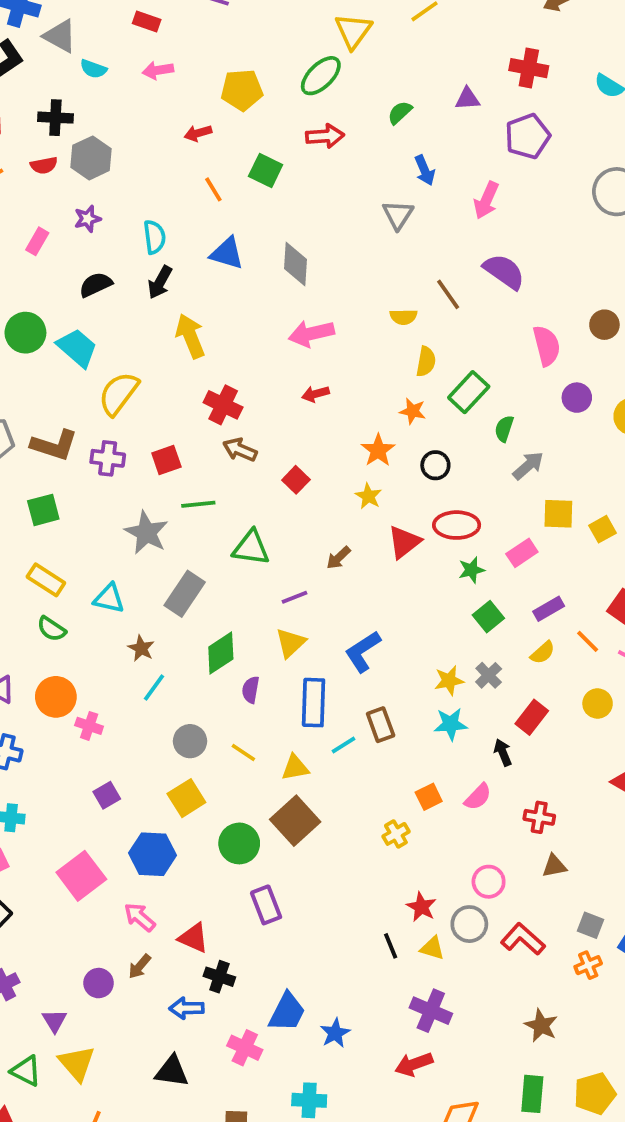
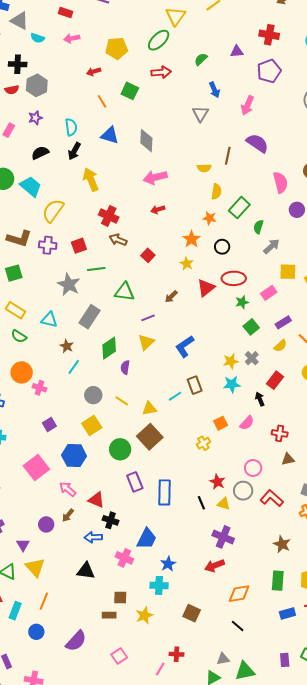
brown line: (448, 294) -> (228, 156), turned 48
blue rectangle: (314, 703) -> (165, 492), moved
blue star: (335, 1033) -> (168, 564), moved

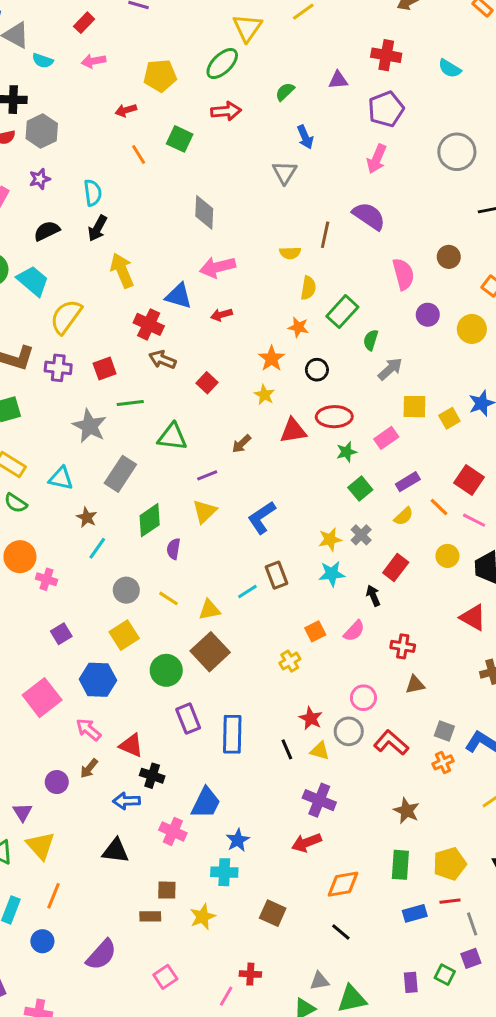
red rectangle: (65, 12) -> (84, 23), turned -64
pink arrow: (247, 105) -> (377, 159), moved
blue triangle: (110, 135) -> (179, 296), moved
red triangle: (206, 288) -> (293, 431), turned 30

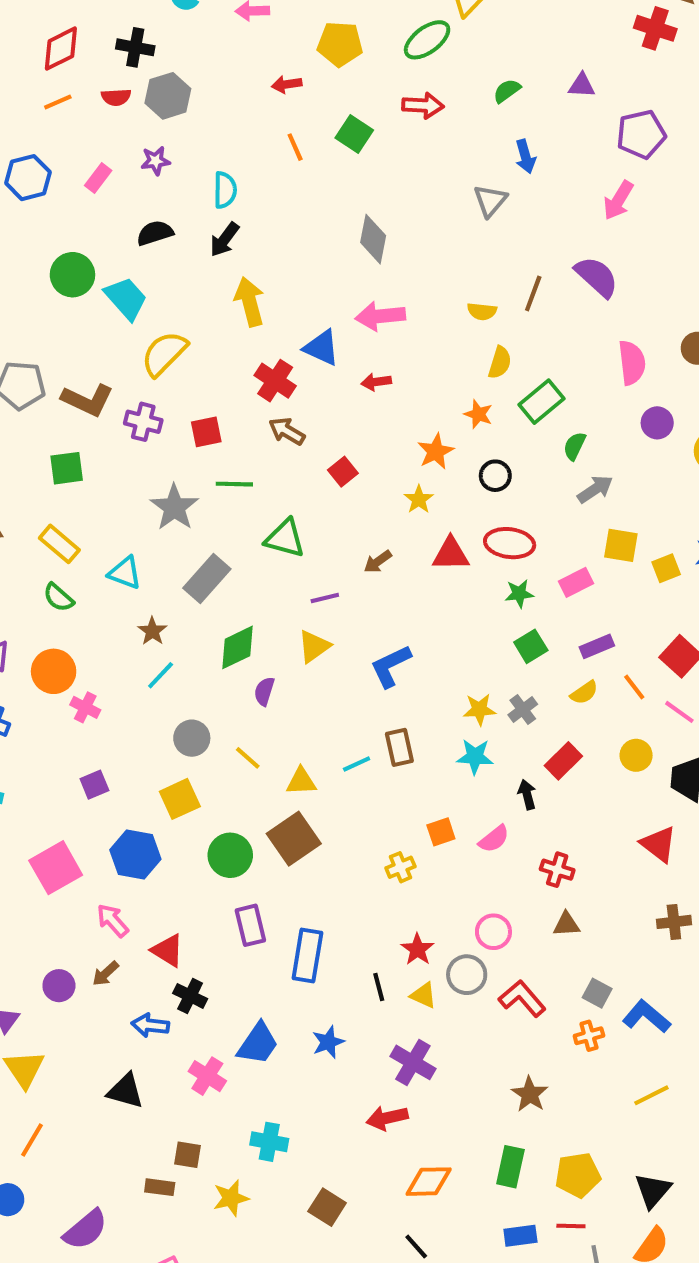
red cross: (386, 55) -> (655, 28), moved
blue star: (238, 840) -> (328, 1042), moved

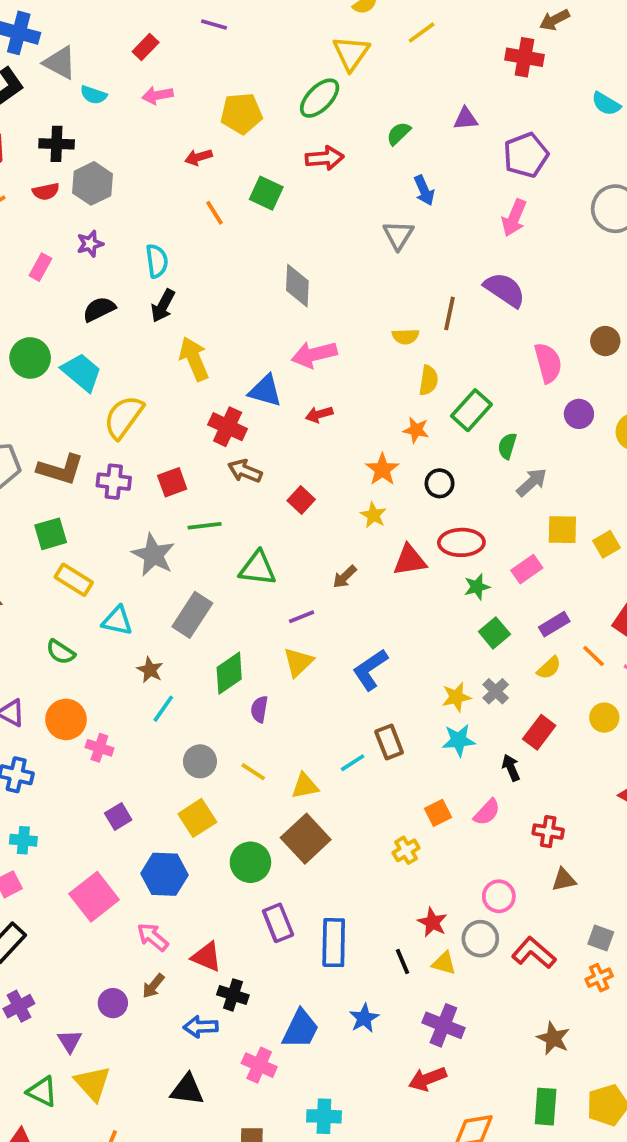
yellow rectangle: (59, 544) -> (74, 580), moved

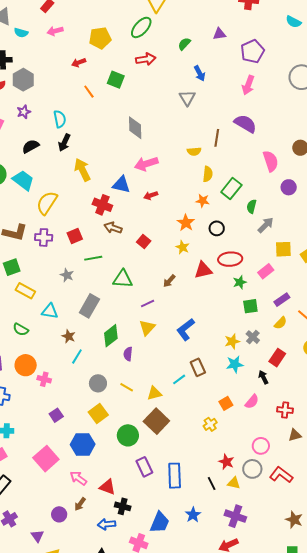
gray star: (153, 555) -> (67, 275), size x0.6
green square: (494, 633) -> (250, 306), turned 35

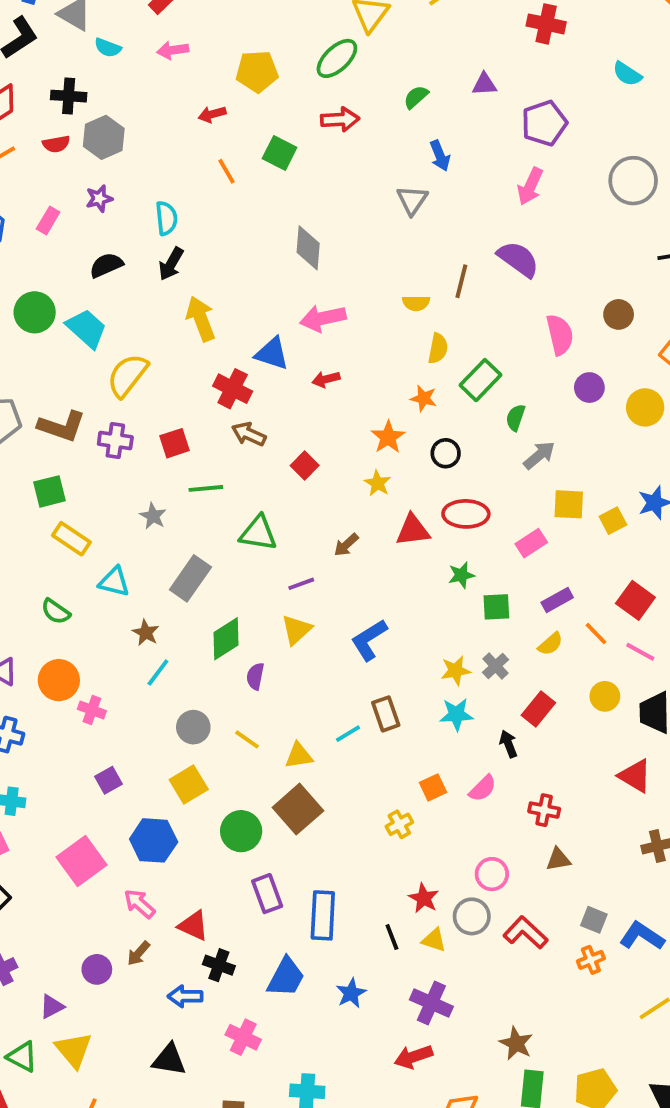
green star: (240, 282) -> (461, 575), moved
brown star: (294, 520) -> (516, 1043), moved
blue trapezoid: (160, 522) -> (286, 977), moved
purple triangle: (37, 536) -> (52, 1007), turned 32

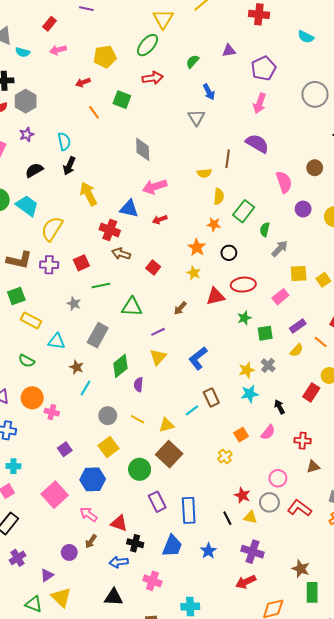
red rectangle: (538, 709) -> (311, 392), moved

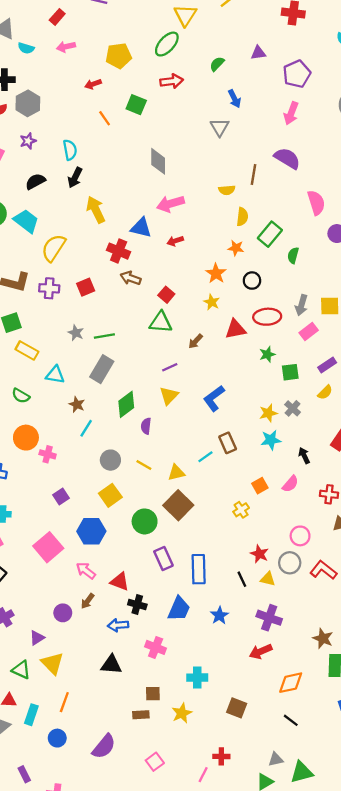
gray arrow: (280, 249) -> (301, 305), moved, turned 150
green line: (101, 286) -> (104, 336), moved
green triangle: (132, 307) -> (161, 322), moved

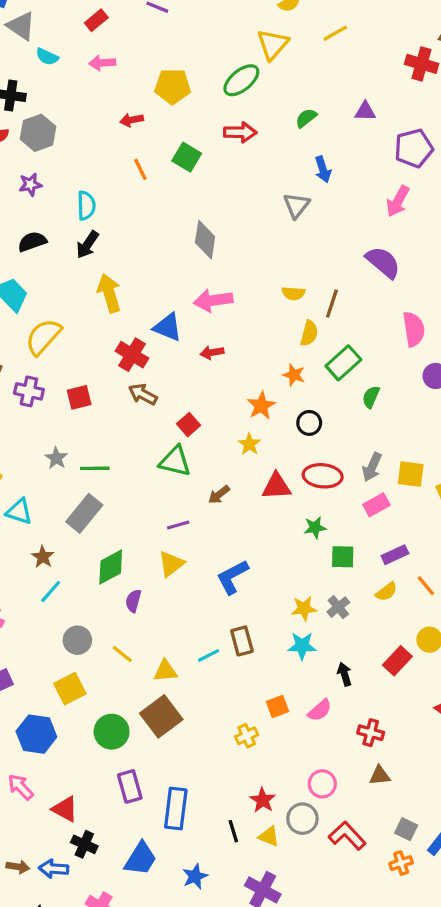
brown line: (254, 175) -> (332, 304), moved
brown arrow: (88, 601) -> (18, 867), moved, turned -126

